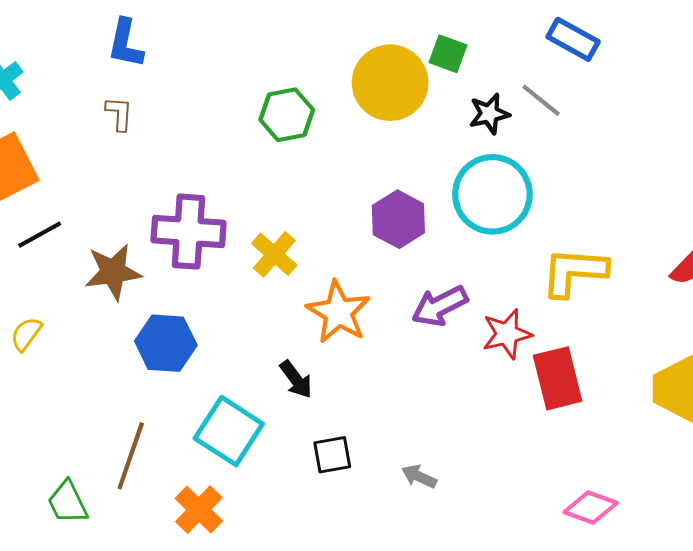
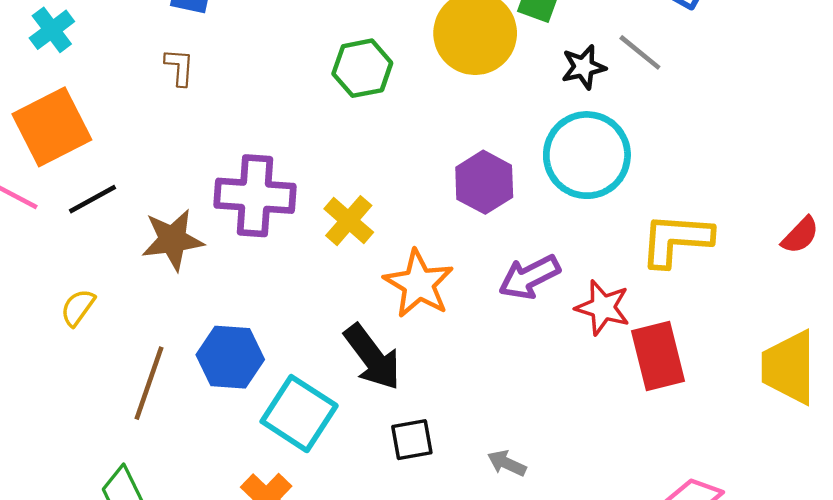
red star: (507, 334) -> (603, 307), turned 30
blue hexagon: (166, 343) -> (230, 357), moved
black arrow: (296, 379) -> (372, 357), size x1.6
brown line: (131, 456) -> (149, 383), moved

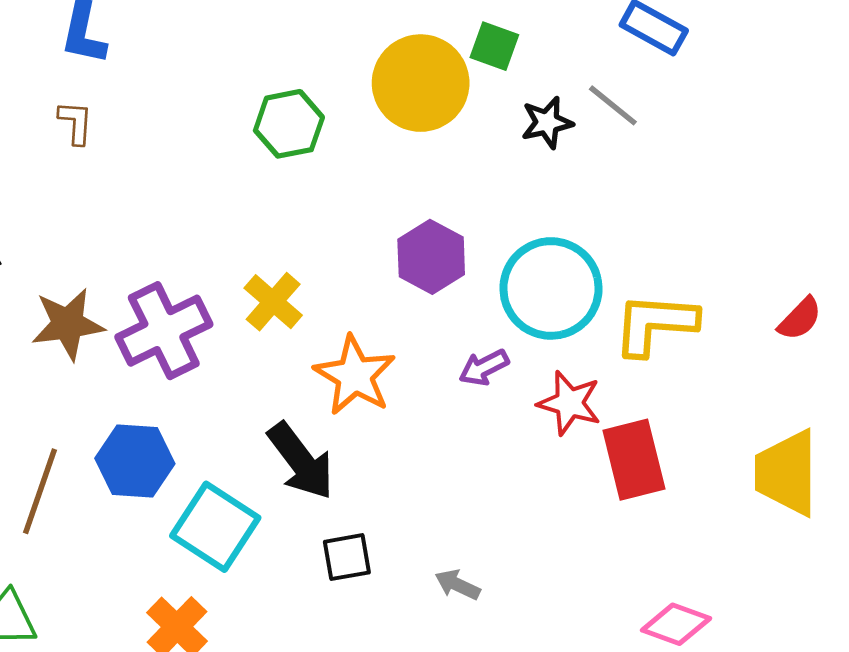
cyan circle: (587, 155) -> (551, 288), moved
purple cross: (255, 196) -> (164, 331), moved, turned -30
purple arrow: (529, 277) -> (484, 367), size x0.7

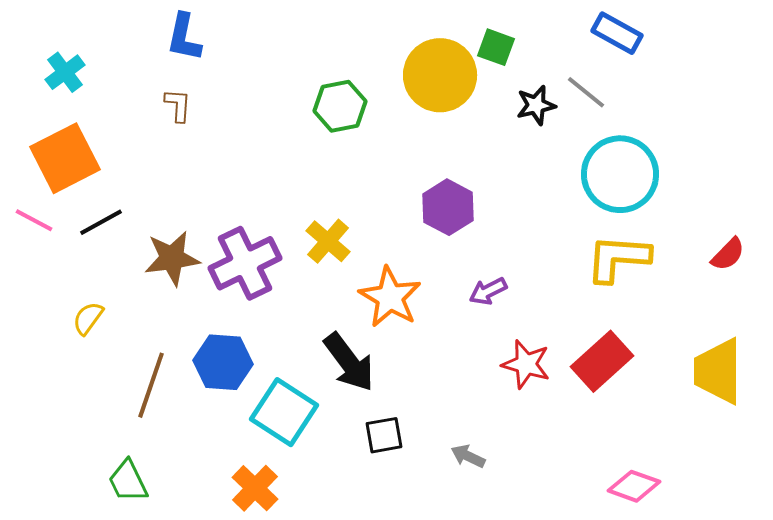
cyan circle: (551, 288) -> (620, 174), moved
red star: (569, 403) -> (526, 364), moved
red rectangle: (634, 460) -> (602, 361), turned 62

